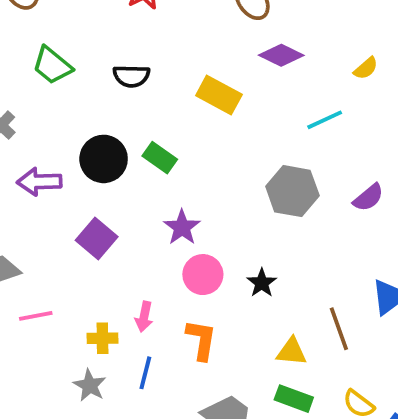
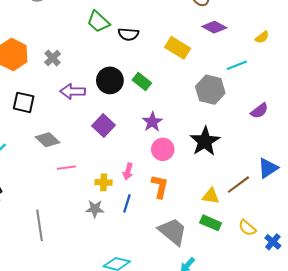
green trapezoid: (52, 65) -> (98, 22), moved
gray hexagon: (292, 191) -> (210, 90), moved
black star: (262, 283) -> (205, 141), moved, size x1.8
brown line: (339, 329) -> (238, 185), turned 70
gray star: (90, 385) -> (95, 209), turned -30

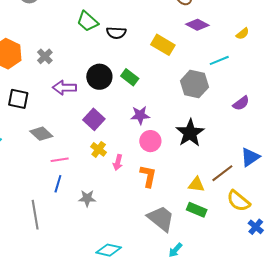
purple star: (152, 122) -> (140, 115), turned 30
yellow cross: (104, 182) -> (99, 149), moved, turned 35
blue line: (127, 203) -> (58, 184), moved
yellow semicircle: (247, 228) -> (238, 201), moved, size x1.4

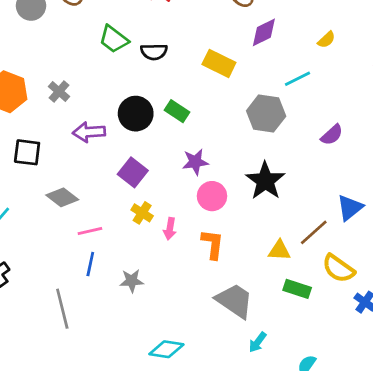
purple diamond: (197, 25) -> (264, 32), turned -50
green rectangle: (197, 210) -> (297, 289), moved

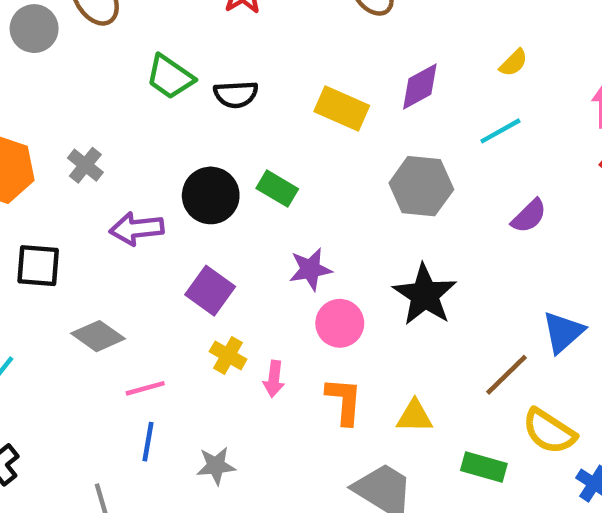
purple diamond: (264, 32) -> (420, 87), moved
cyan line: (297, 79) -> (500, 131), moved
yellow triangle: (279, 250) -> (414, 416), moved

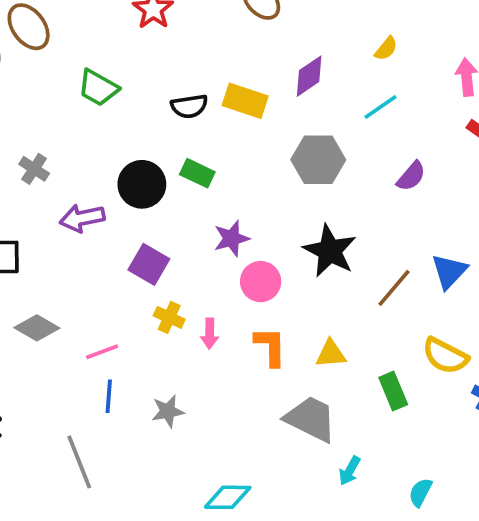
black semicircle: (236, 94) -> (189, 106), moved
gray diamond: (98, 336) -> (37, 328), moved
brown line: (507, 375) -> (394, 288), moved
green rectangle: (484, 467) -> (393, 391), turned 57

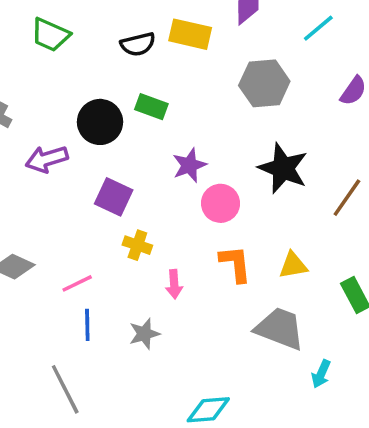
pink arrow: (210, 334) -> (174, 284), moved

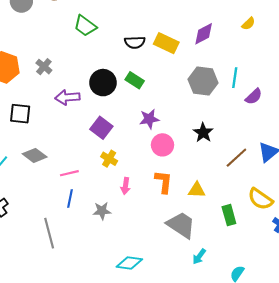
cyan line: (318, 28) -> (235, 78), moved, turned -54
black star: (283, 168) -> (203, 133), size x0.7

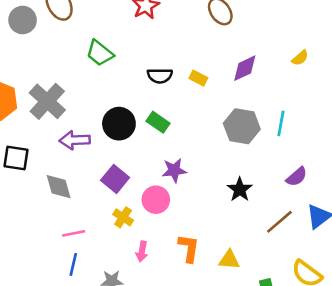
yellow rectangle: (166, 43) -> (198, 78), size x0.6
gray cross: (44, 67) -> (47, 101), size x1.8
purple semicircle: (254, 97) -> (297, 177), moved
pink circle: (162, 145) -> (156, 200), moved
gray diamond: (35, 155) -> (59, 187), moved, turned 35

